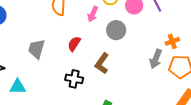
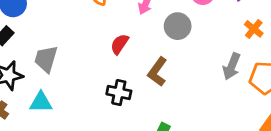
orange cross: (172, 41) -> (254, 29), moved, turned -32
gray trapezoid: (36, 49) -> (46, 59), moved

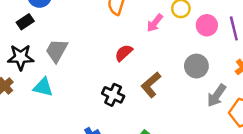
gray circle: (178, 26) -> (196, 66), moved

